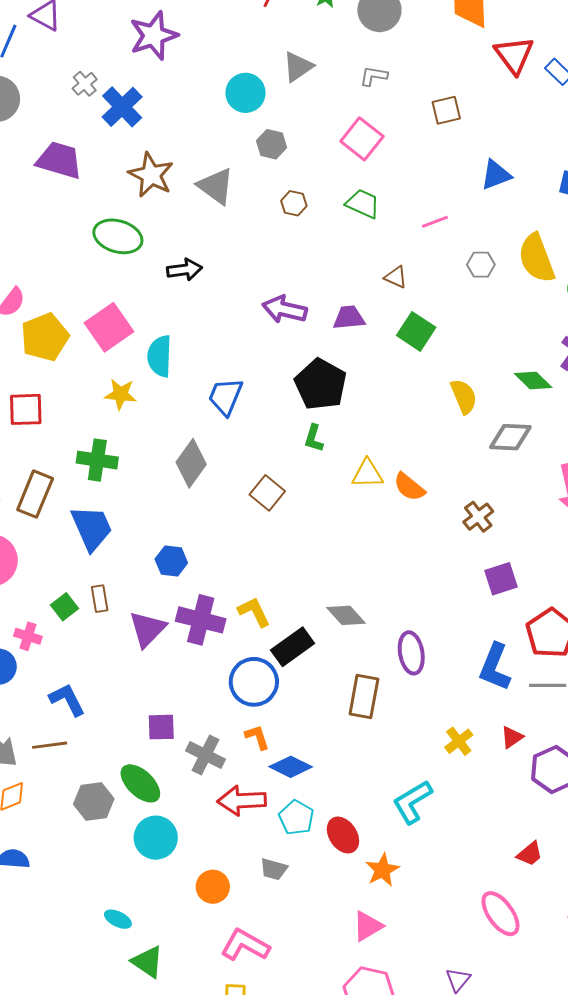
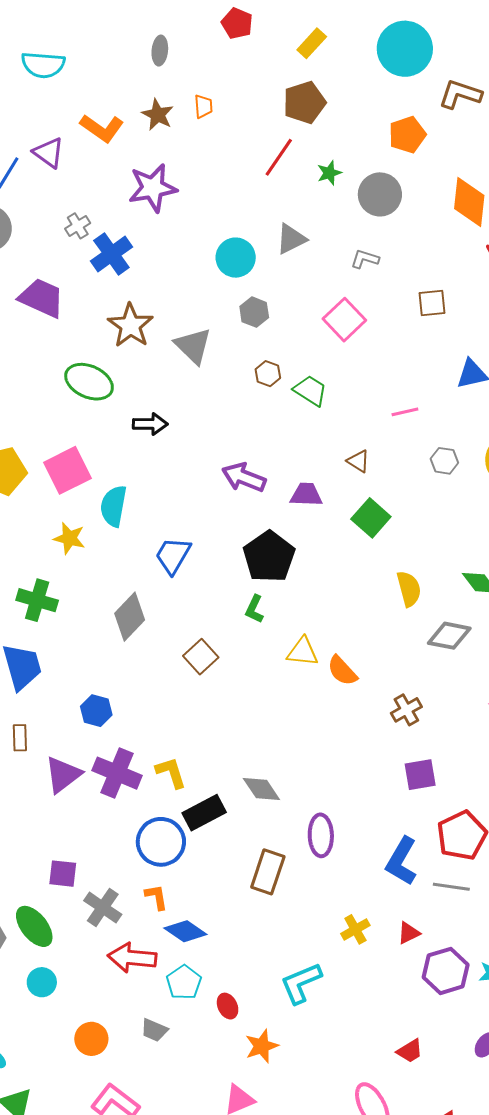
green trapezoid: (363, 204) -> (310, 390), moved
red ellipse: (343, 835) -> (228, 1006), size x0.7
cyan circle: (156, 838) -> (42, 982), size x0.7

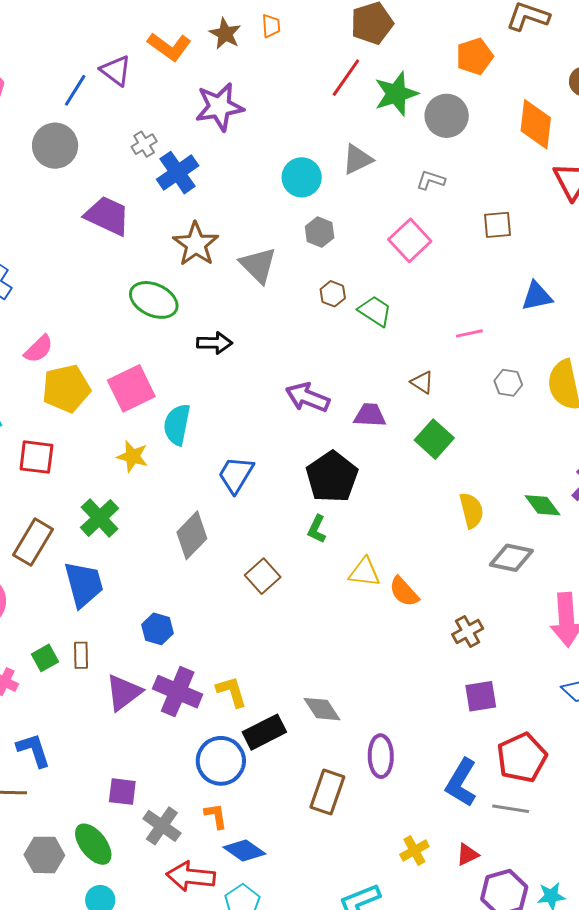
green star: (329, 173) -> (396, 94), size x1.8
green cross: (37, 600) -> (100, 518), turned 30

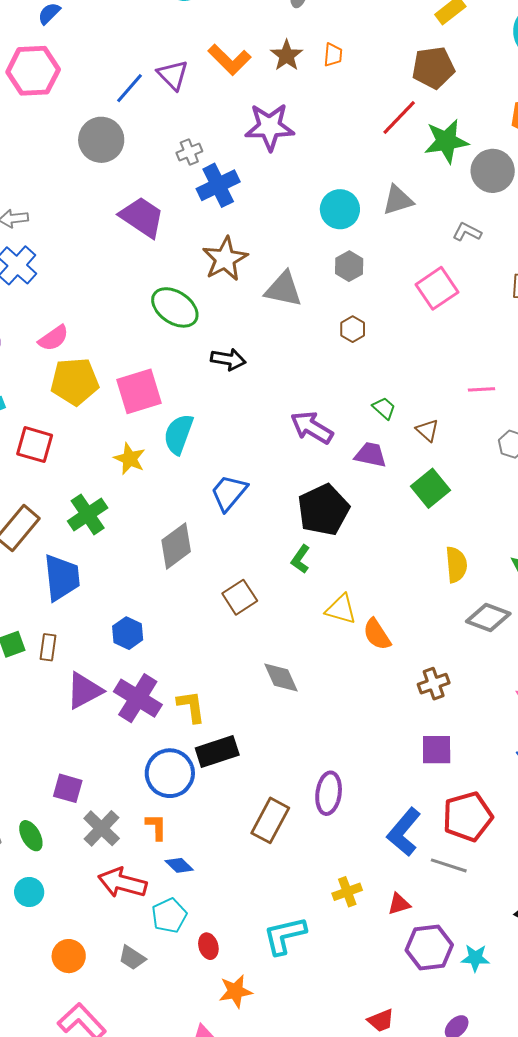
gray triangle: (258, 265) -> (283, 289), turned -42
green trapezoid: (375, 311) -> (384, 408), moved, size x0.7
gray diamond: (322, 709) -> (281, 678), moved
green ellipse: (93, 844) -> (31, 836), size x0.7
blue diamond: (244, 850) -> (179, 865), size x0.7

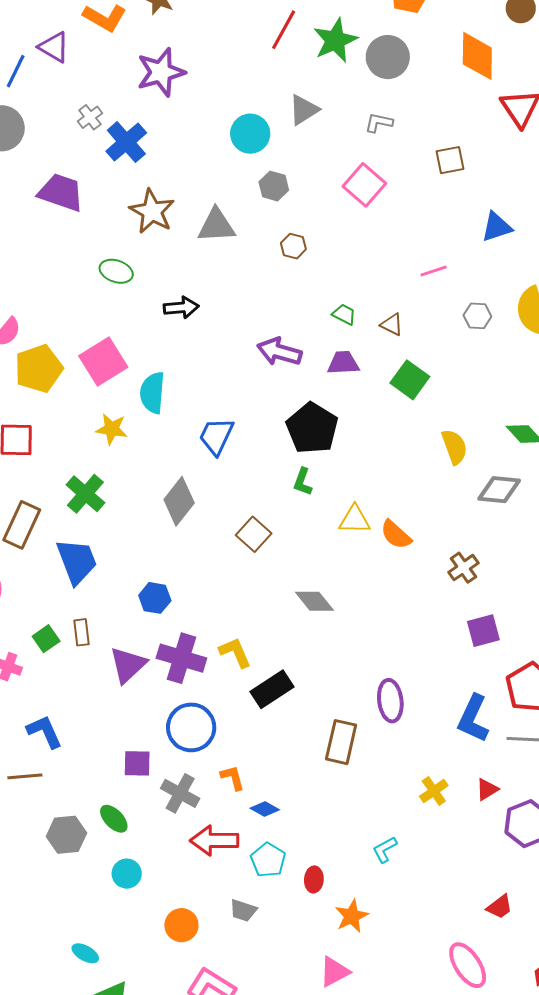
green ellipse: (175, 307) -> (116, 271), size x0.7
blue circle: (170, 773) -> (191, 727), moved
cyan L-shape: (285, 936) -> (385, 849), size x0.6
red ellipse: (208, 946) -> (314, 879), turned 35

